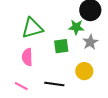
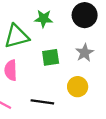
green star: (76, 27) -> (44, 19), moved

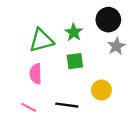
green star: (44, 19) -> (74, 32), moved, turned 30
gray star: (85, 53) -> (116, 46), moved

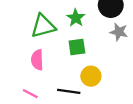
gray star: (116, 46) -> (119, 32), turned -30
yellow circle: (101, 90) -> (91, 76), moved

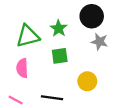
yellow circle: (91, 76) -> (87, 81), moved

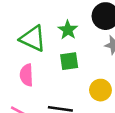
green triangle: (28, 36) -> (33, 39), turned 40

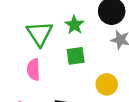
green triangle: (33, 39) -> (40, 34), turned 32

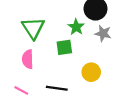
green star: (74, 25) -> (76, 27), moved

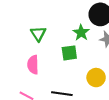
green triangle: (33, 28) -> (38, 34), size x0.7

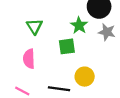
yellow circle: (96, 78) -> (85, 77), moved

